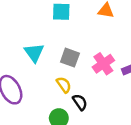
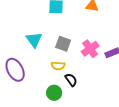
yellow semicircle: (64, 85) -> (58, 66), turned 128

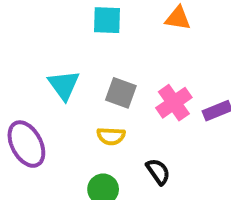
black semicircle: (71, 80) -> (158, 172), moved

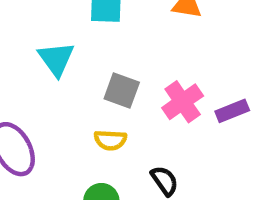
cyan triangle: (64, 85) -> (56, 59), moved

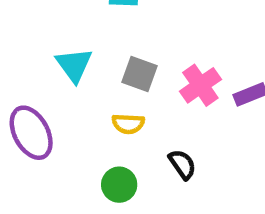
cyan triangle: (56, 59) -> (74, 65), moved

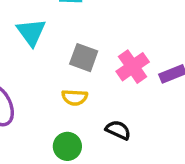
cyan triangle: (74, 65) -> (31, 32), moved
black semicircle: (182, 164) -> (118, 130), turned -30

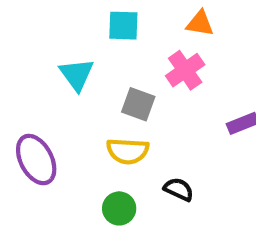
pink cross: (133, 67) -> (185, 70), moved
yellow semicircle: (75, 97) -> (128, 151), size x1.4

